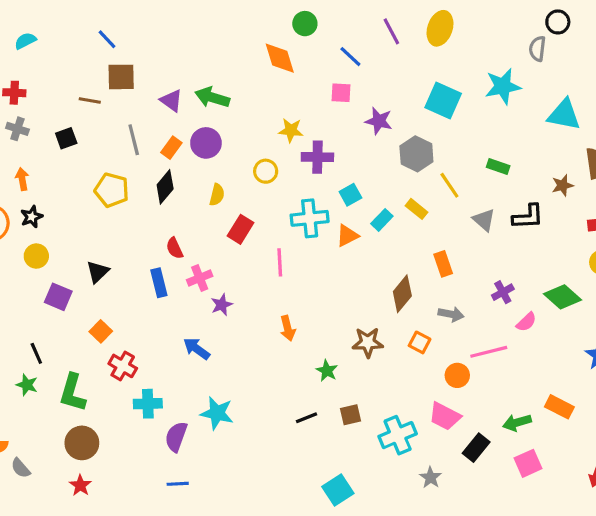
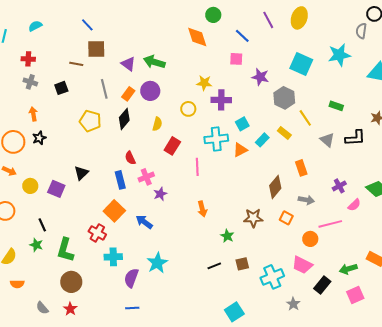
yellow circle: (36, 256) -> (30, 186), moved
orange square: (101, 331) -> (114, 211), moved, size x1.5
cyan star: (217, 413) -> (157, 263), turned 30
gray semicircle: (21, 468) -> (42, 308), moved

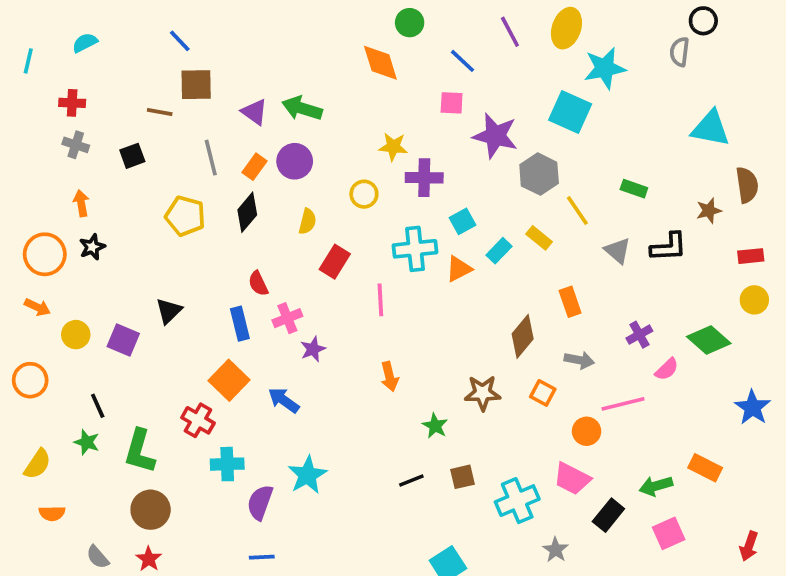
cyan star: (339, 55) -> (605, 68), moved
purple star: (260, 77) -> (495, 136), size x1.4

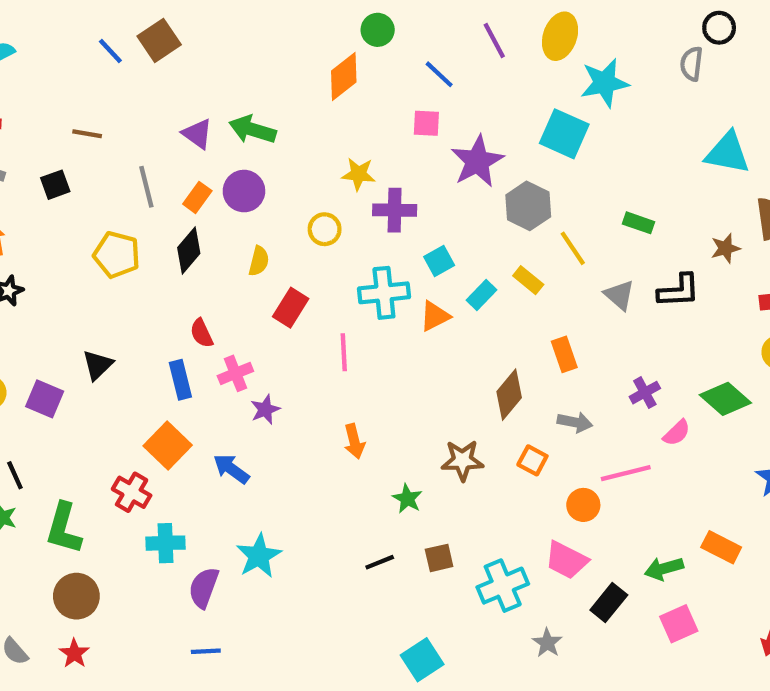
orange diamond: (380, 63) -> (344, 76), turned 69
brown square: (196, 85) -> (159, 40), moved, turned -33
purple star: (495, 136) -> (477, 161), turned 30

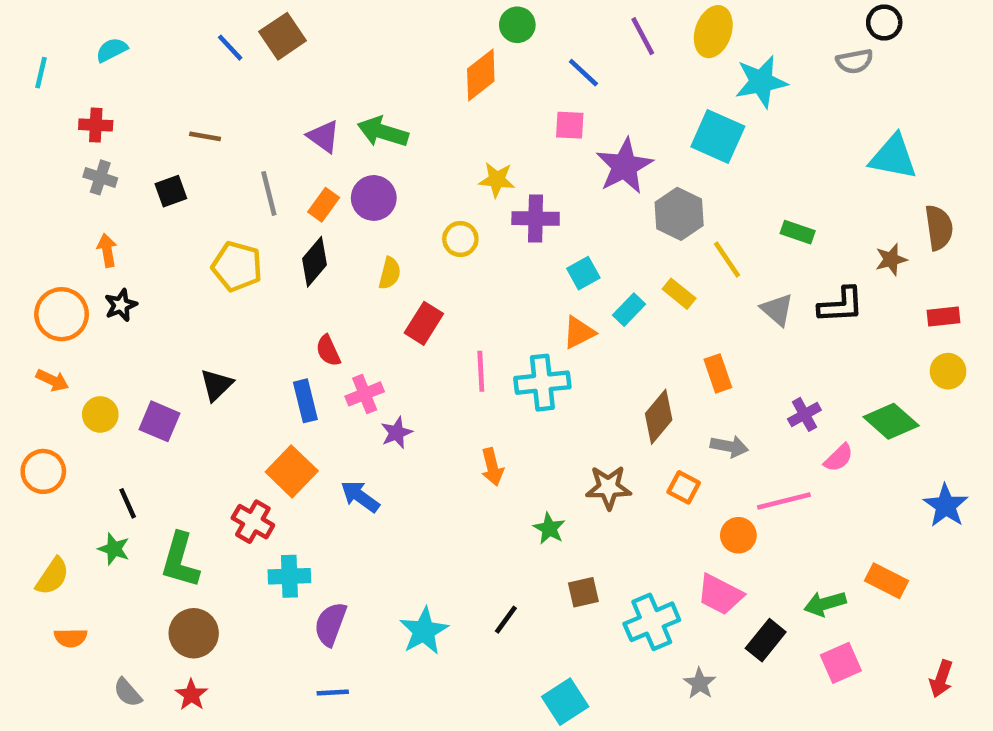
gray semicircle: (692, 64) -> (855, 61), turned -108
cyan cross: (384, 293) -> (542, 383), moved
cyan star: (259, 556) -> (424, 631), moved
black line: (380, 562) -> (506, 620), moved, turned -32

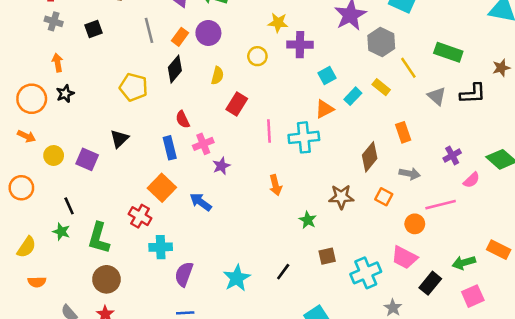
green rectangle: (798, 232) -> (448, 52), size x1.5
yellow pentagon: (237, 266) -> (134, 87), moved

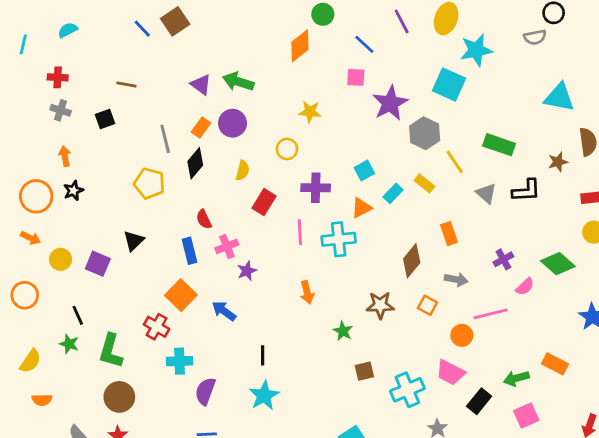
gray line: (149, 30) -> (165, 139), moved
purple cross: (300, 45) -> (316, 188), moved
black line: (283, 272) -> (263, 355), moved, turned -36

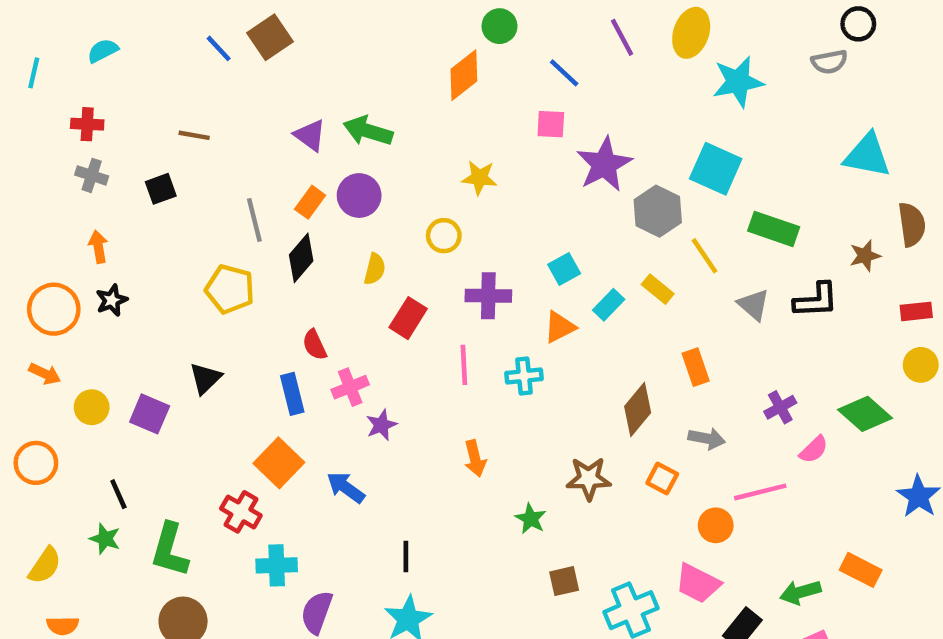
cyan square: (449, 85) -> (716, 169), moved
cyan cross: (339, 239) -> (524, 376), size x0.7

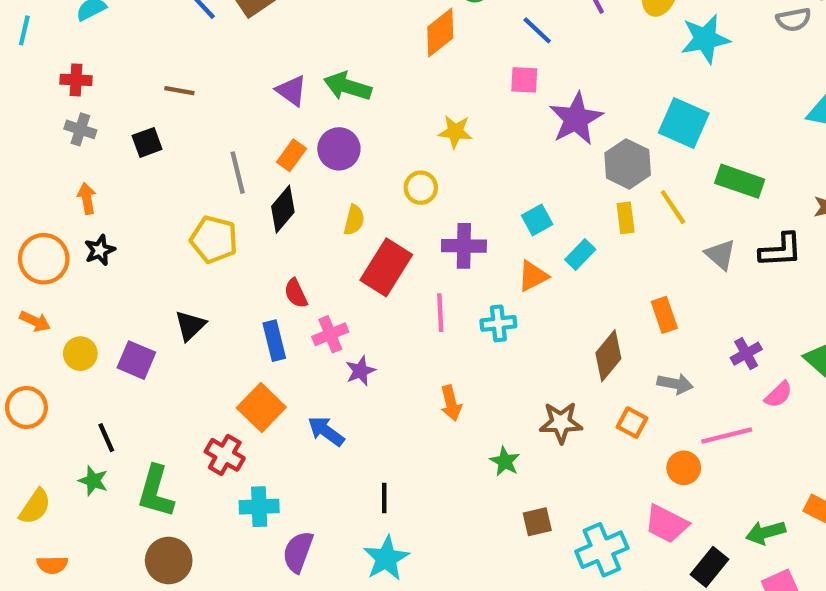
yellow rectangle: (658, 289) -> (626, 218), moved, turned 44
red rectangle: (408, 318) -> (386, 267), size x1.4

